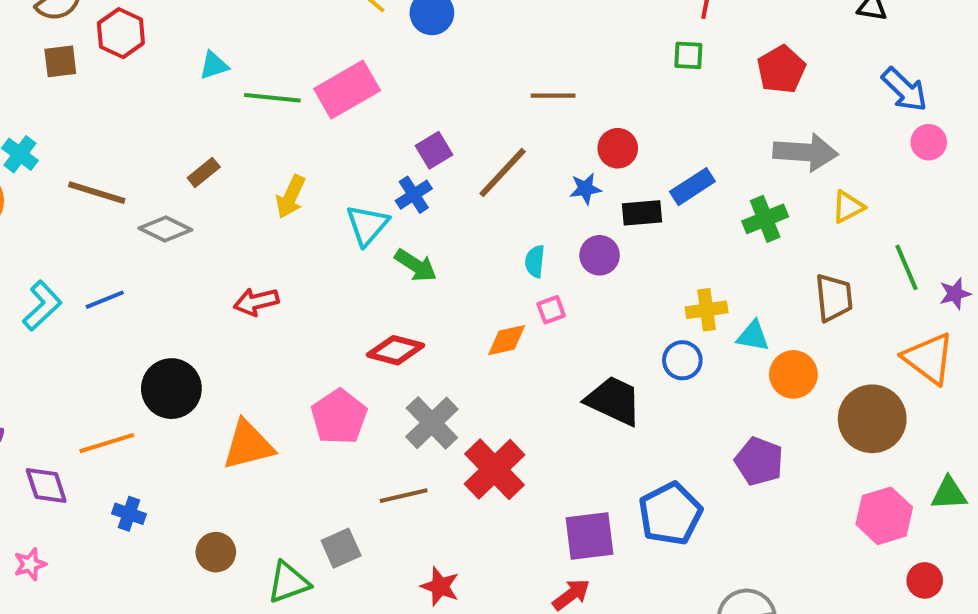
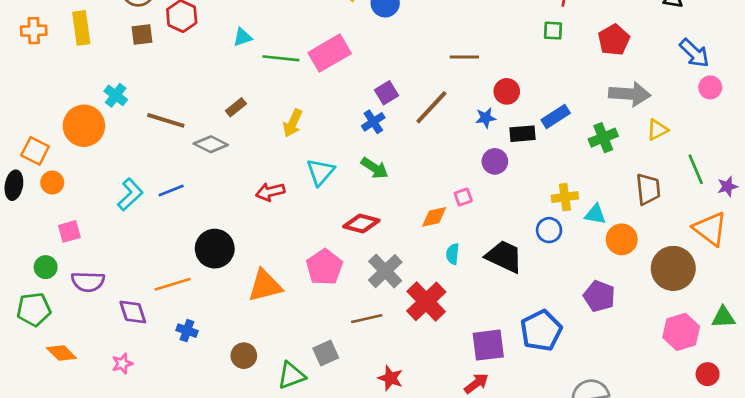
cyan triangle: (367, 225) -> (320, 172), moved
cyan semicircle: (535, 261) -> (453, 254), moved

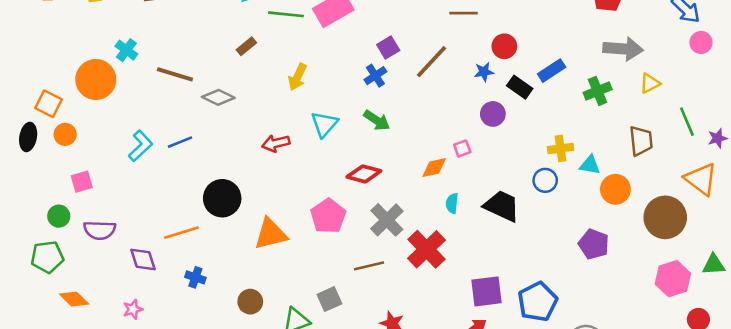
brown rectangle: (236, 107) -> (246, 46), moved
black rectangle: (523, 134) -> (520, 87), turned 40
blue pentagon: (541, 331) -> (538, 302), moved

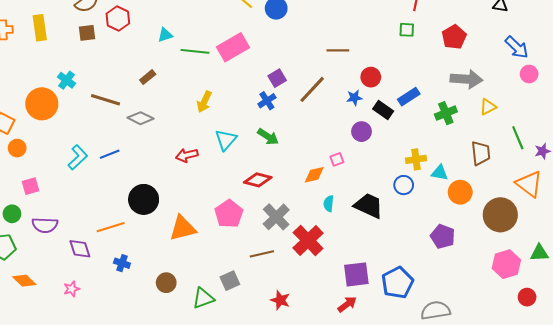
brown rectangle: (246, 46) -> (148, 77), moved

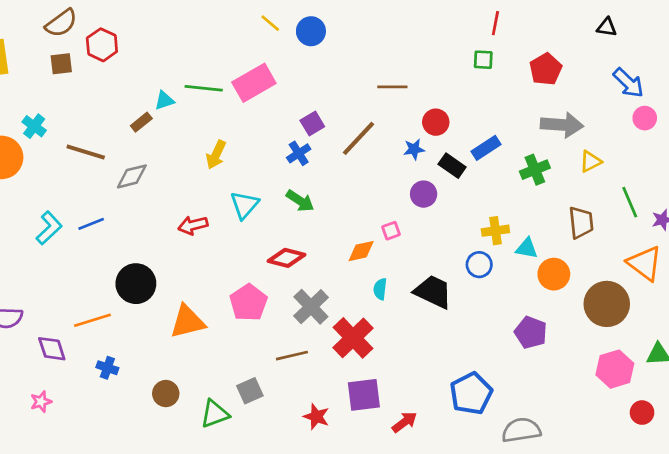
cyan triangle: (165, 35) -> (164, 100), moved
gray diamond: (140, 118) -> (132, 176), turned -40
purple square: (356, 274) -> (364, 395), moved

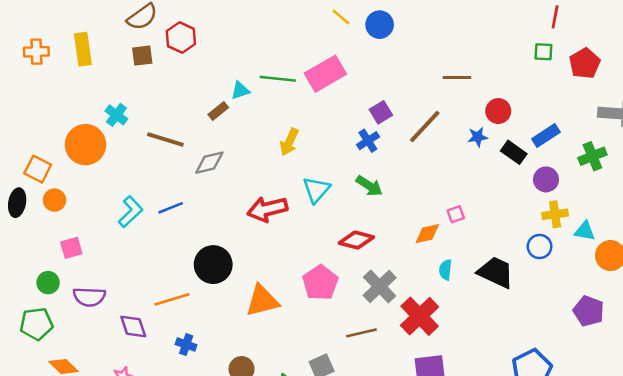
red pentagon: (546, 69) -> (585, 63), moved
purple circle: (424, 194) -> (546, 179), moved
red arrow: (193, 225) -> (267, 209), size x1.4

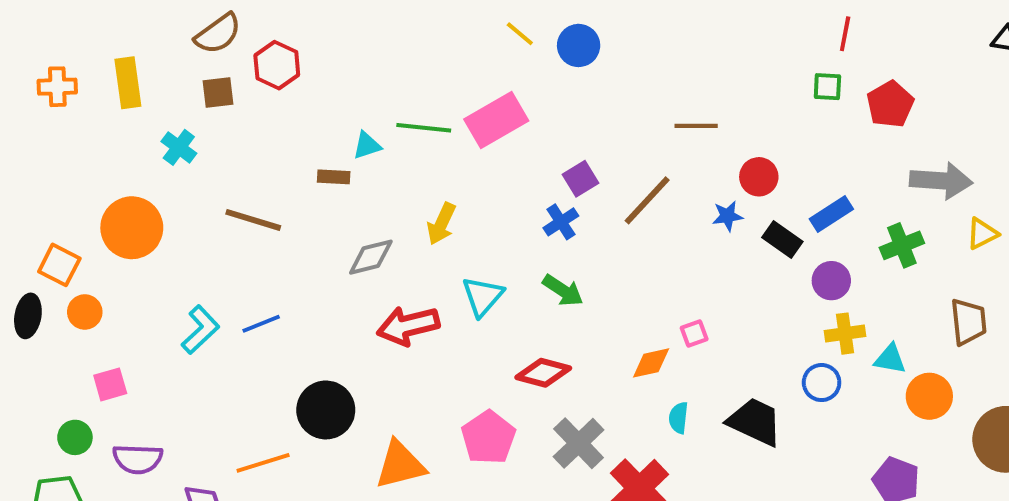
brown rectangle: (218, 111) -> (334, 177), turned 42
cyan cross: (116, 115) -> (179, 147), moved
gray diamond: (209, 163) -> (371, 257), moved

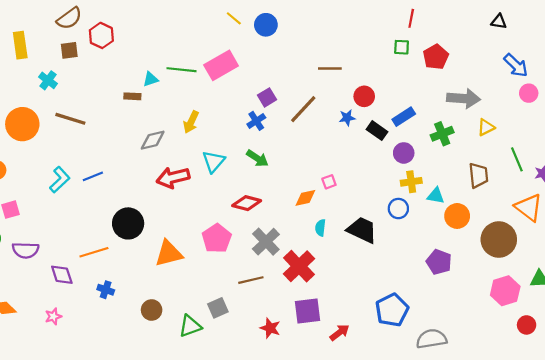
brown line: (253, 220) -> (70, 119), moved

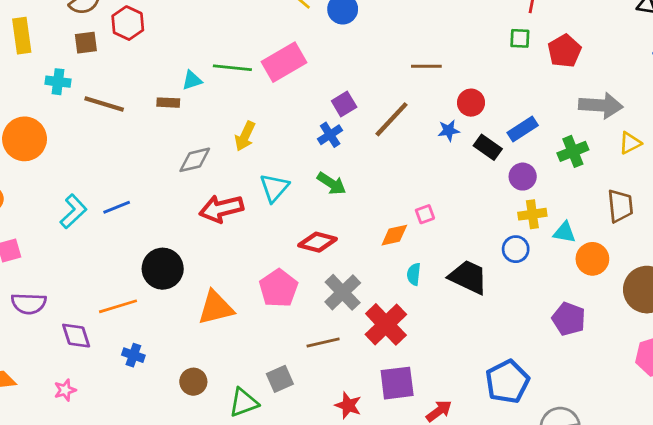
cyan cross: (48, 80) -> (58, 82), turned -30
brown line: (70, 119) -> (104, 104), moved

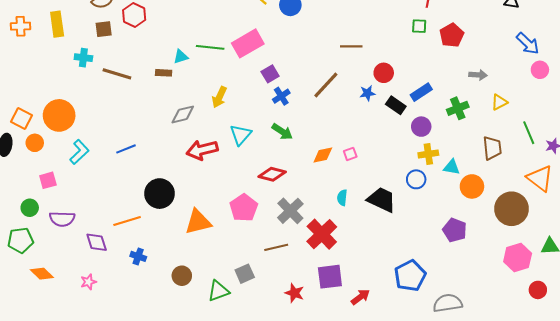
purple square: (344, 104) -> (270, 74), moved
gray arrow: (601, 105) -> (478, 75), size x0.6
orange circle: (25, 139) -> (59, 115), moved
cyan L-shape: (73, 211) -> (79, 152), moved
orange diamond: (394, 235) -> (323, 155), moved

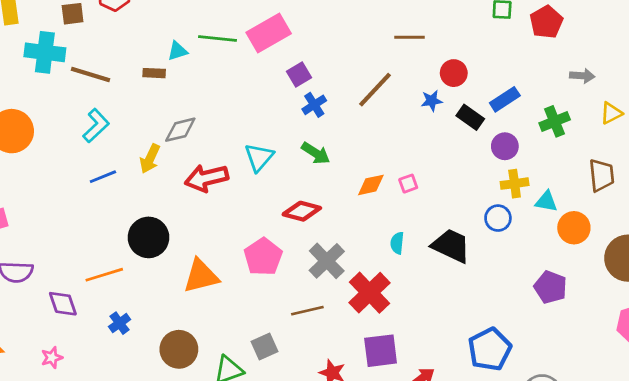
cyan cross: (83, 58) -> (45, 52), size x1.6
yellow arrow: (219, 97) -> (150, 159), moved
cyan L-shape: (79, 152) -> (96, 126), moved
blue cross: (138, 256) -> (120, 323), turned 35
brown circle: (182, 276) -> (179, 349), size x1.4

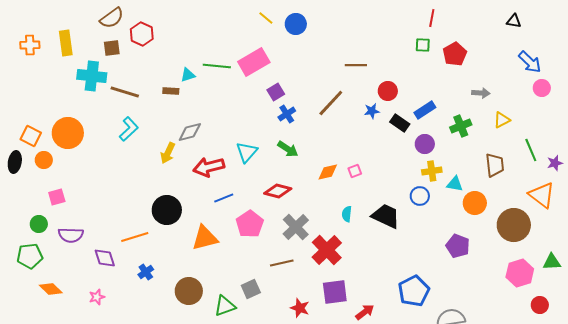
blue line: (103, 177) -> (224, 198), moved

